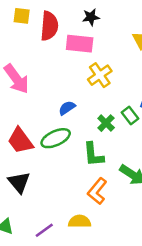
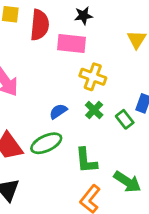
yellow cross: (100, 75) -> (93, 77), turned -35
green cross: (106, 123) -> (94, 110), moved

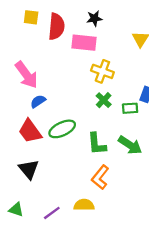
blue semicircle: (58, 111) -> (38, 101), moved
green rectangle: (125, 119) -> (130, 108), turned -56
green arrow: (127, 182) -> (130, 145), moved

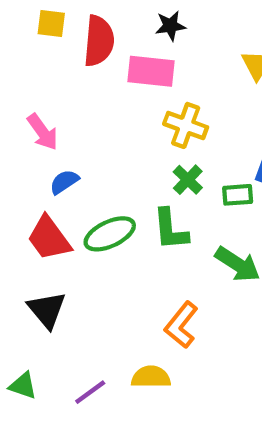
pink arrow: (26, 75) -> (43, 132), size x0.7
green L-shape: (97, 144) -> (170, 230), moved

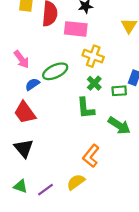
green ellipse: (110, 234) -> (55, 71), moved
yellow semicircle: (151, 377) -> (76, 182), turned -36
green triangle: (23, 386) -> (20, 186), moved

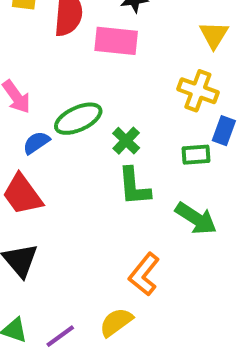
yellow cross: (93, 56) -> (198, 91), moved
green cross: (94, 83) -> (126, 141), moved

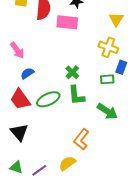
green ellipse: (78, 119) -> (48, 99), moved

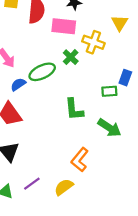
yellow cross: (108, 47) -> (93, 42), moved
green cross: (72, 72) -> (71, 57), moved
green ellipse: (48, 99) -> (42, 72), moved
purple line: (39, 170) -> (32, 184), moved

